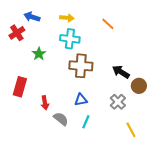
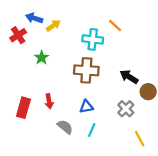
yellow arrow: (67, 18) -> (53, 26), moved, turned -40
cyan cross: (70, 39) -> (93, 39), moved
red rectangle: (20, 87) -> (23, 108), moved
red arrow: (45, 103) -> (49, 101), moved

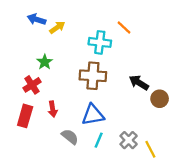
red cross: (18, 35) -> (32, 85), moved
blue triangle: (86, 107) -> (93, 115), size x1.5
gray cross: (126, 109) -> (129, 140), moved

